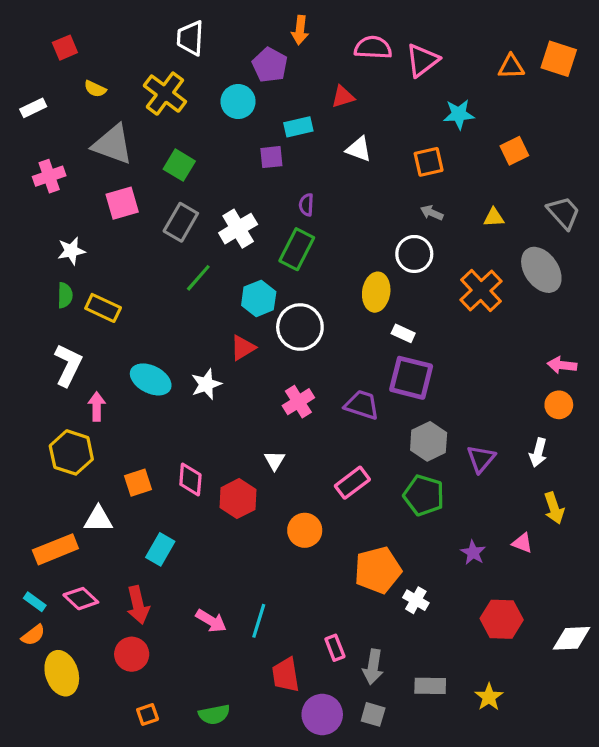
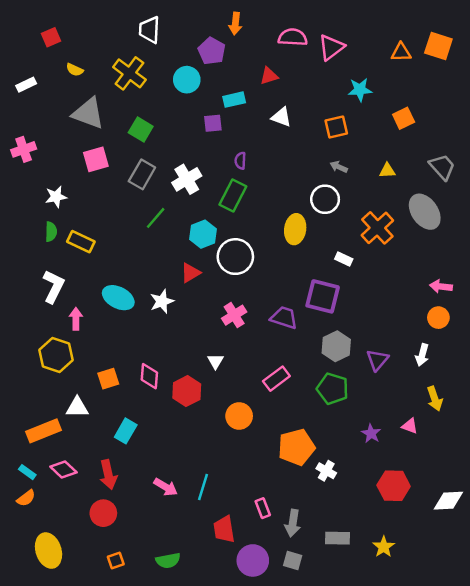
pink cross: (49, 176) -> (24, 149), moved
white rectangle: (403, 333) -> (344, 259), moved
yellow ellipse: (62, 673) -> (49, 551), moved

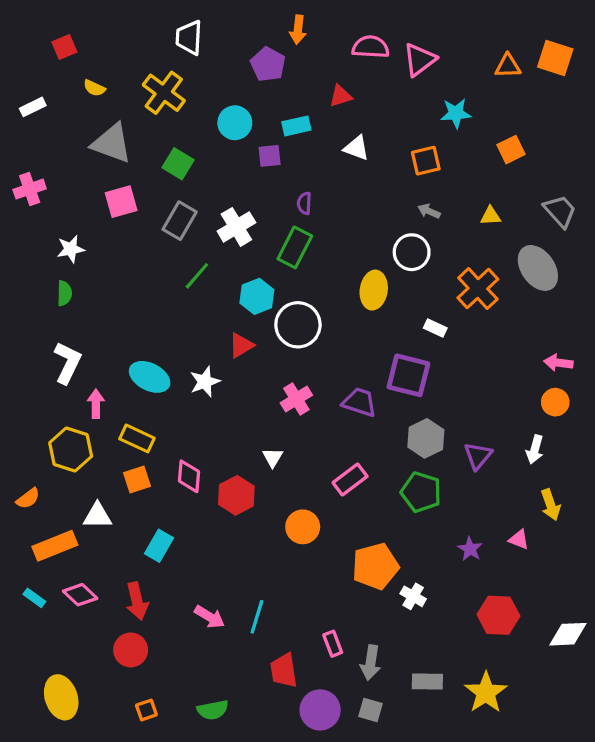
cyan circle: (187, 80) -> (235, 123), moved
yellow rectangle: (81, 242) -> (137, 438), moved
orange semicircle: (26, 498) -> (28, 498), moved
yellow star: (384, 547) -> (486, 693), size x1.5

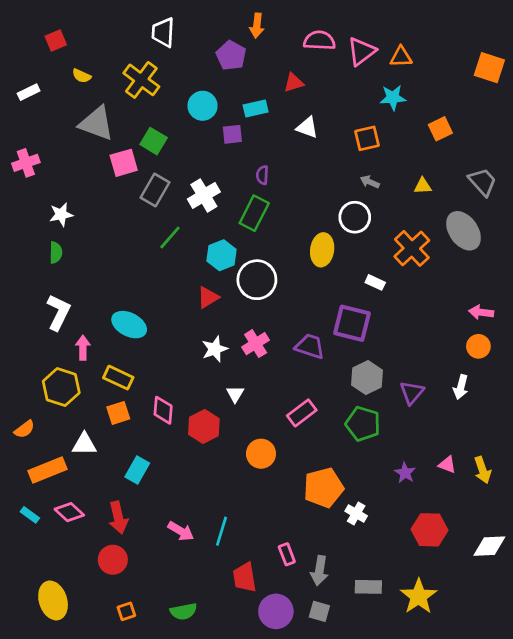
orange square: (555, 58) -> (489, 68), moved
orange triangle: (508, 66) -> (401, 57), moved
pink square: (121, 202) -> (124, 163), moved
white star: (205, 382) -> (215, 349), moved
yellow arrow: (551, 505) -> (483, 470), moved

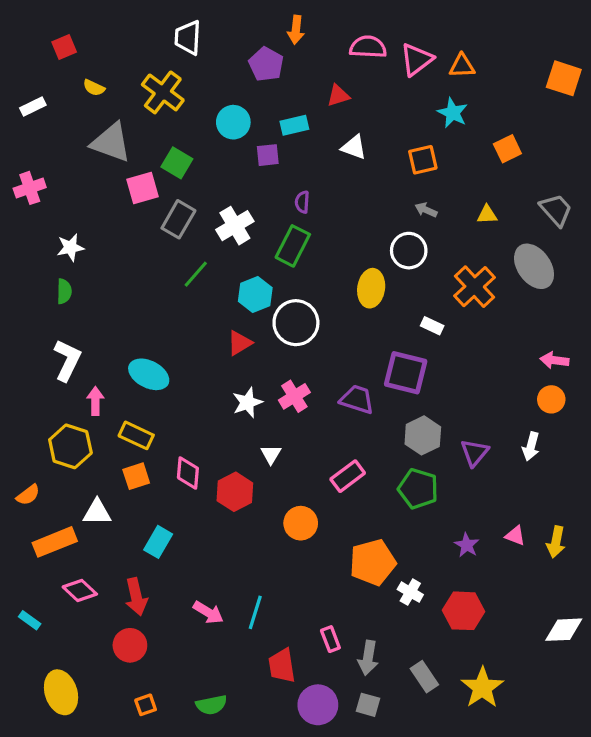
cyan star: (393, 98) -> (453, 113), turned 30
yellow arrow: (483, 470) -> (556, 542), turned 30
cyan rectangle: (30, 515) -> (30, 620), moved
red hexagon: (430, 530) -> (464, 611), moved
gray rectangle: (368, 587) -> (424, 677), turned 55

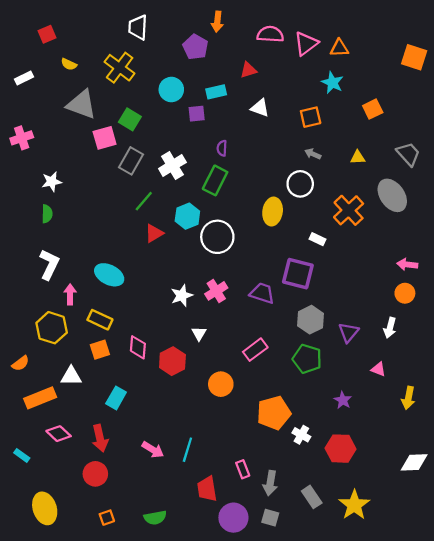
red triangle: (240, 343) -> (154, 233), moved
pink triangle: (515, 536) -> (378, 369), moved

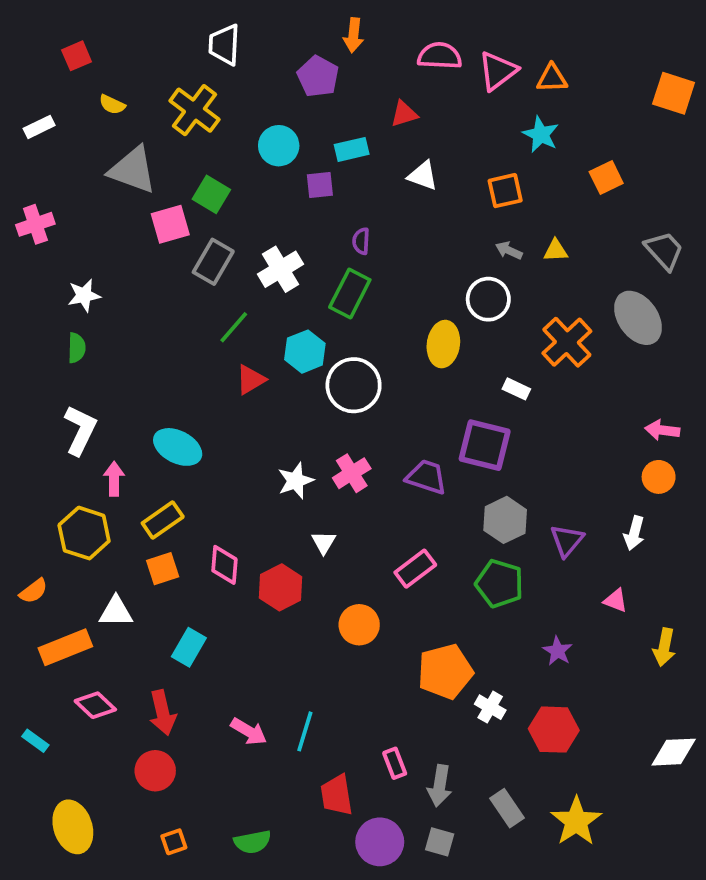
yellow triangle: (358, 157) -> (556, 250), moved
yellow rectangle: (100, 320) -> (163, 520), turned -60

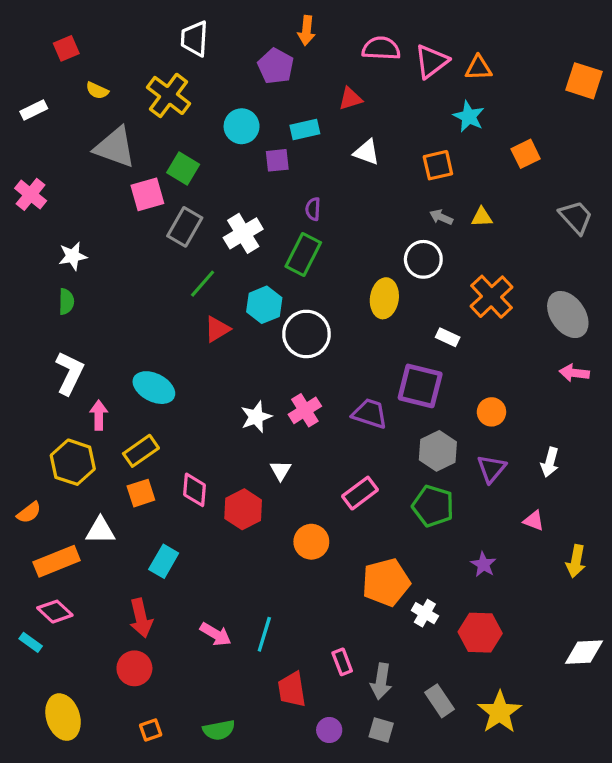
pink cross: (35, 224) -> (31, 194), turned -32
gray ellipse: (638, 318) -> (568, 315), moved
orange circle: (659, 477) -> (491, 412), moved
pink diamond: (95, 705) -> (55, 612), moved
purple circle: (380, 842) -> (329, 730), size x0.6

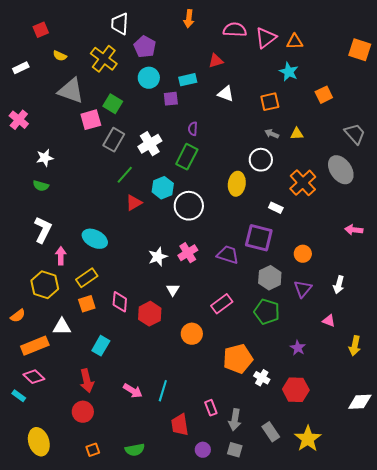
purple pentagon: (276, 66) -> (145, 47), moved
green semicircle: (66, 302) -> (41, 186), turned 105
gray ellipse: (568, 315) -> (341, 170), moved

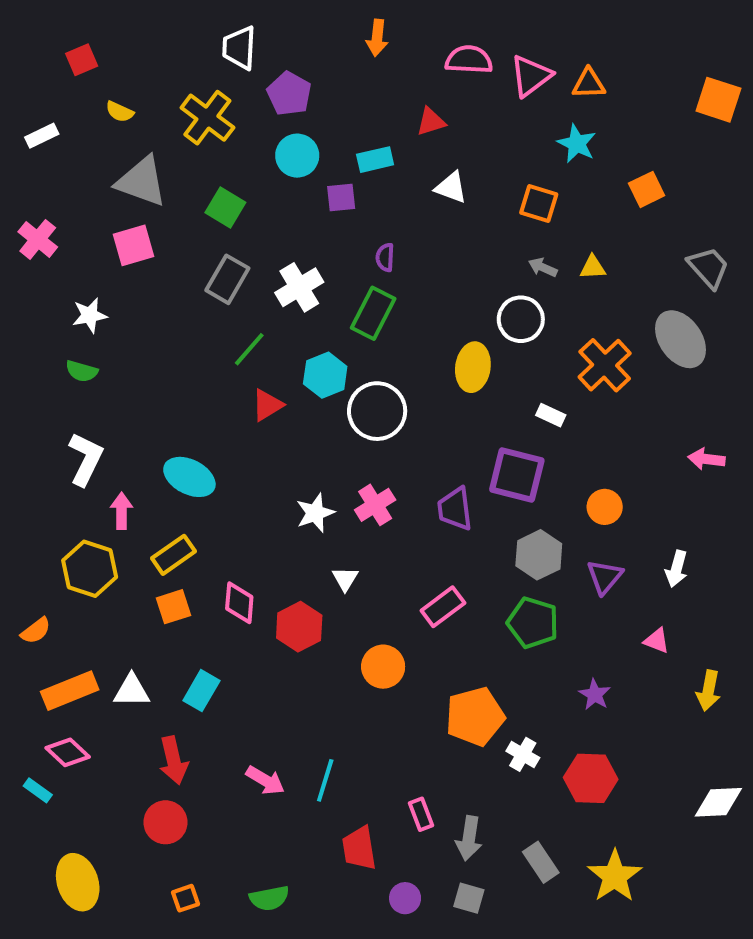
orange square: (270, 102) -> (539, 203), turned 30
pink square: (91, 120) -> (134, 245), moved
purple trapezoid: (228, 255) -> (455, 509), turned -115
white triangle: (62, 327) -> (132, 691), moved

